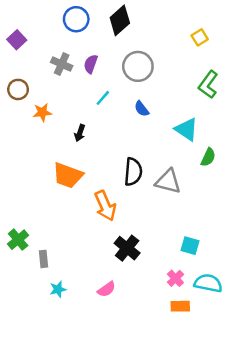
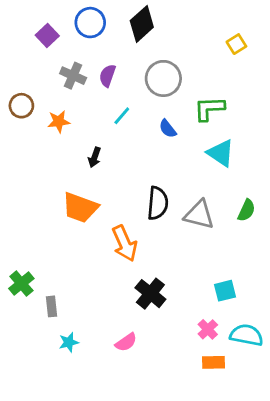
purple square: (17, 40) -> (47, 35), moved
green L-shape: (208, 85) -> (209, 109), moved, turned 52
orange star: (42, 112) -> (59, 121), moved
green semicircle: (208, 157) -> (247, 210), moved
cyan square: (190, 246) -> (225, 291), turned -30

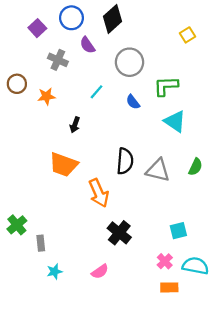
purple semicircle: (107, 76) -> (87, 45), moved, turned -54

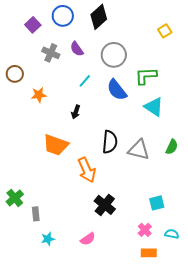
purple semicircle: (87, 45) -> (77, 49), moved
orange star: (46, 96) -> (39, 95), moved
blue semicircle: (133, 102) -> (117, 90), size x1.6
black arrow: (75, 125) -> (76, 112), moved
cyan semicircle: (195, 266) -> (172, 234), size x0.6

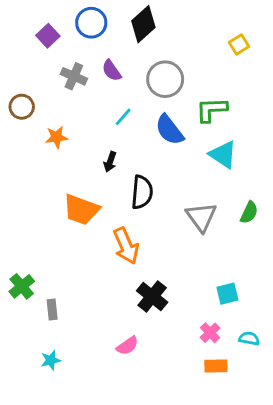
black semicircle: (110, 142) -> (142, 192), moved
gray triangle: (139, 150) -> (201, 217), turned 40
cyan star: (48, 239) -> (51, 360), moved

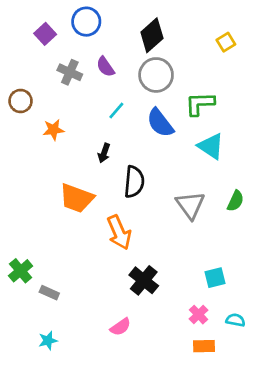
black diamond: (143, 24) -> (152, 35), moved
gray rectangle: (52, 310) -> (49, 293), turned -60

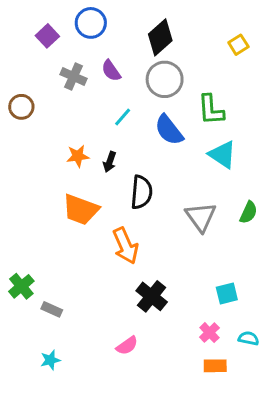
green L-shape: (200, 104) -> (211, 110), turned -92
orange star: (53, 130) -> (78, 156), moved

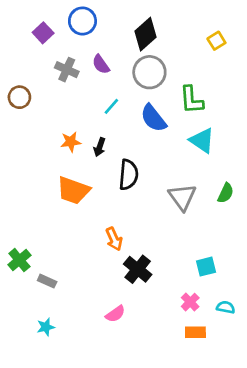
orange arrow: (126, 246) -> (114, 239), moved, size x0.7

